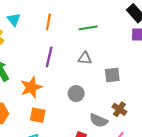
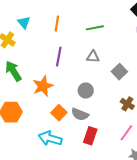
gray square: (112, 75) -> (119, 72), turned -35
orange square: (38, 115) -> (59, 113), moved, turned 35
gray semicircle: (99, 120) -> (80, 114), moved

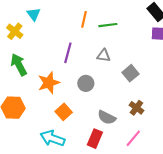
orange line: (57, 24) -> (84, 19), moved
gray circle: (86, 90) -> (86, 83), moved
gray semicircle: (80, 114) -> (107, 117), moved

